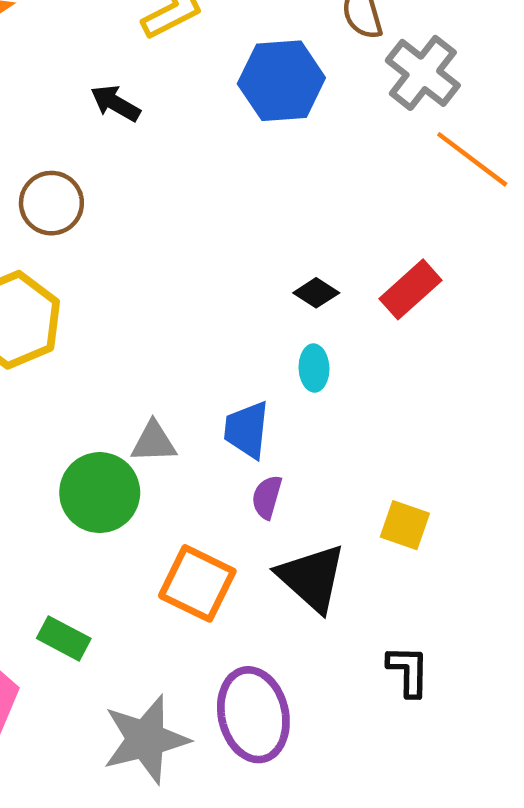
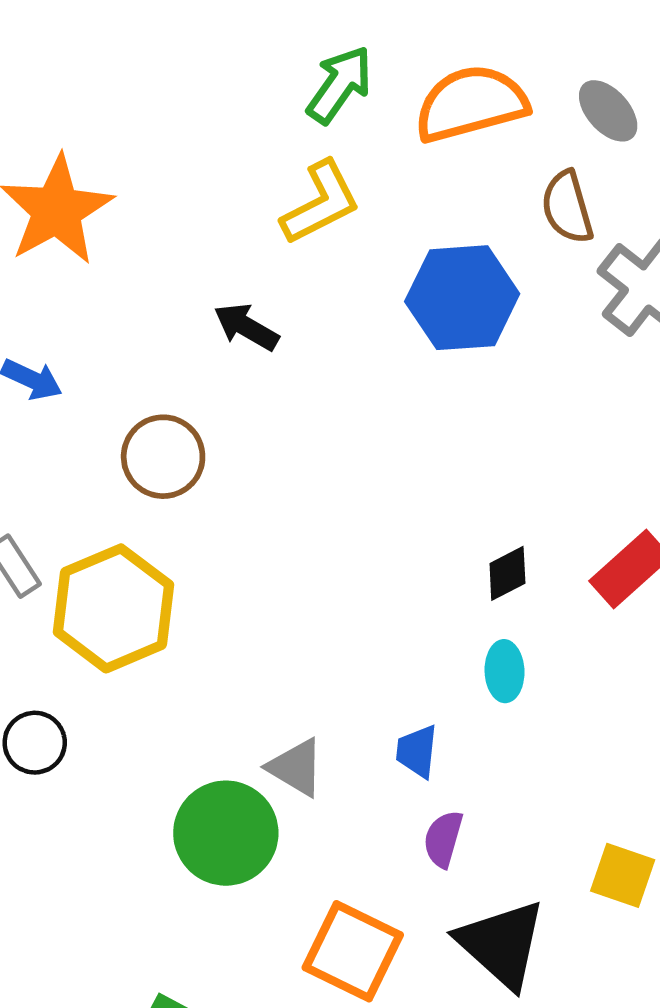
black diamond: (316, 293) -> (507, 573), turned -60
blue trapezoid: (247, 430) -> (417, 751), size x0.7
gray triangle: (154, 442) -> (296, 767), turned 33

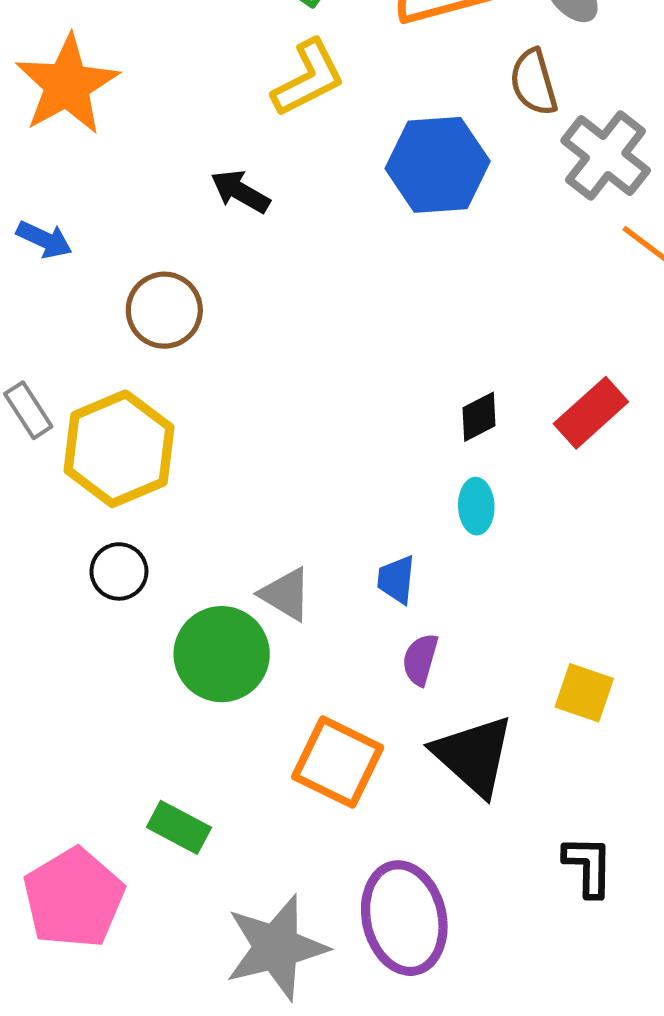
black circle: (35, 743) -> (119, 571), moved

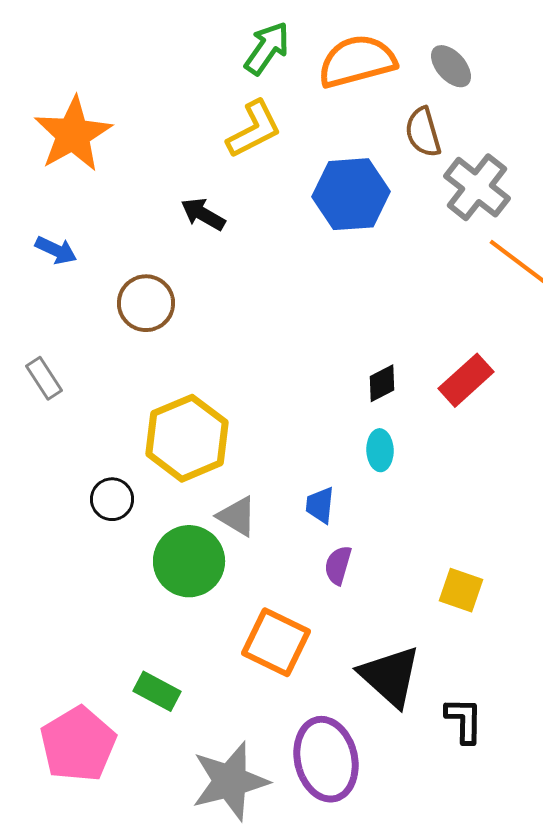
yellow hexagon: (119, 449) -> (187, 438), moved
black triangle: (474, 755) -> (390, 676), moved

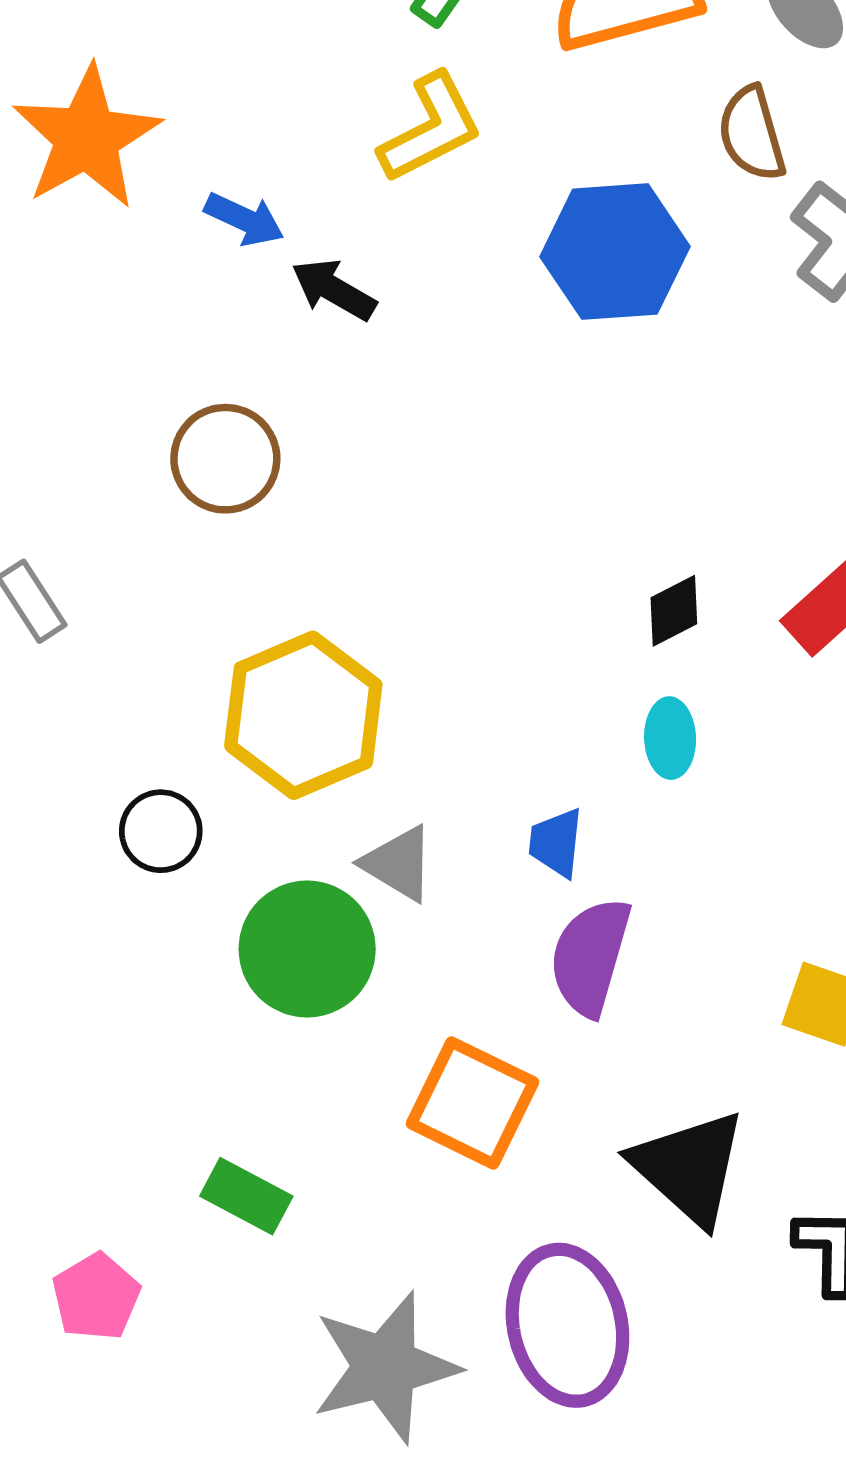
blue arrow: (56, 250) -> (244, 219), moved
purple semicircle: (338, 565) -> (590, 957), size x1.6
pink pentagon: (78, 744) -> (96, 1297), size x0.6

